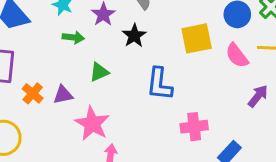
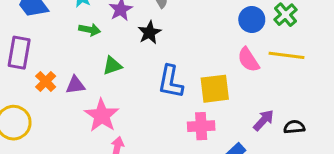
yellow square: (197, 38) -> (215, 89), moved
purple arrow: (258, 96) -> (264, 120), moved

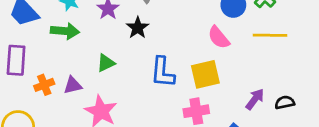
green arrow: (90, 30) -> (65, 31), moved, size x1.4
pink semicircle: (248, 60) -> (219, 37), moved
orange cross: (46, 81) -> (44, 85), turned 30

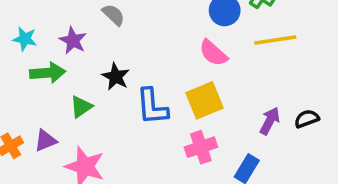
black star: (138, 28) -> (116, 77), moved
green arrow: (65, 31) -> (48, 73), moved

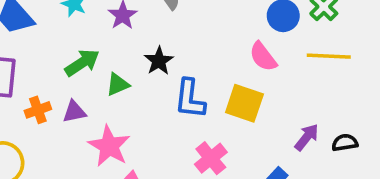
green arrow: (48, 73) -> (82, 63), moved, turned -40
yellow square: (205, 100) -> (244, 103), turned 30
pink cross: (201, 147) -> (211, 158), moved, turned -32

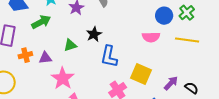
pink semicircle: (263, 57) -> (151, 37), turned -60
green arrow: (82, 63) -> (41, 22), moved
yellow square: (244, 103) -> (141, 74), moved
black semicircle: (345, 143) -> (192, 88), turned 40

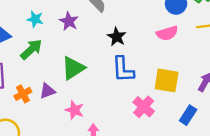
black star: (94, 34) -> (117, 37), moved
green triangle: (70, 45) -> (73, 68), size x1.5
pink star: (63, 78) -> (75, 110), size x0.7

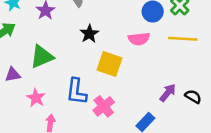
blue L-shape: (123, 69) -> (76, 91), moved
yellow square: (167, 80) -> (110, 64), moved

